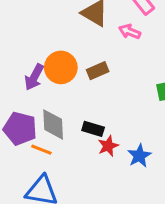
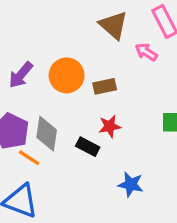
purple arrow: (34, 77) -> (21, 75), moved
red star: (108, 146) -> (110, 126), moved
blue star: (139, 156) -> (131, 184), turned 30

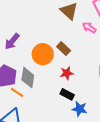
orange circle: (67, 75) -> (43, 54), moved
brown rectangle: (105, 86) -> (64, 49), turned 56
black rectangle: (88, 147) -> (67, 94), moved

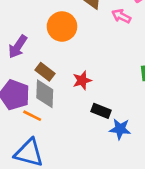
brown rectangle: (64, 49) -> (45, 72), moved
orange circle: (43, 54) -> (62, 26), moved
red star: (67, 73) -> (82, 80), moved

